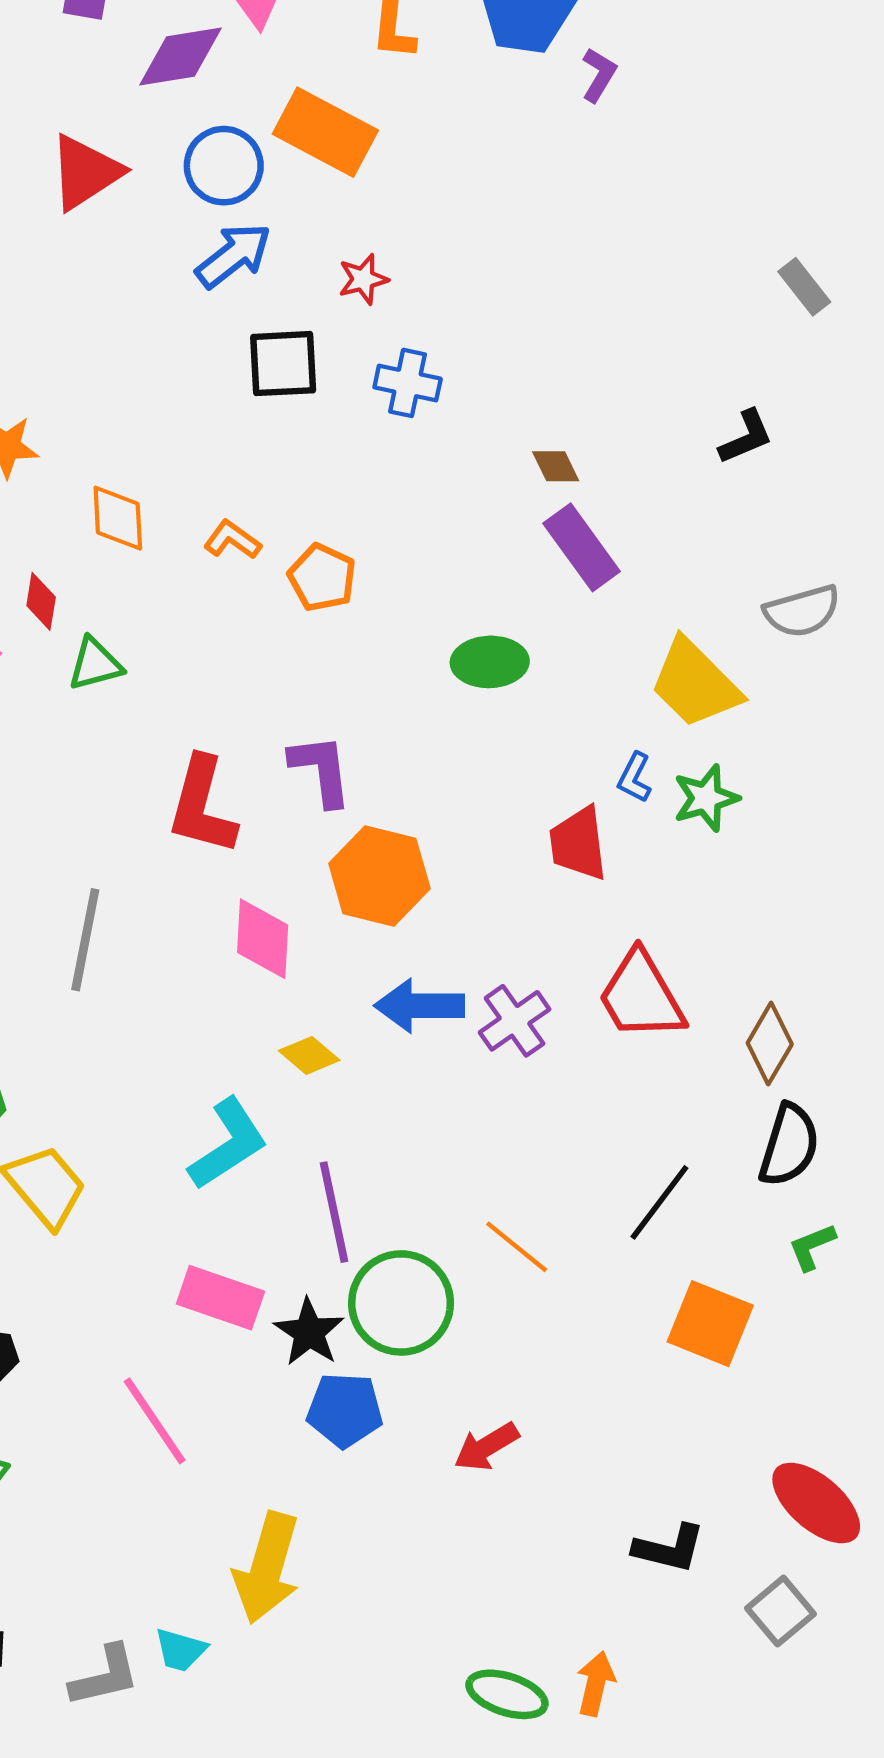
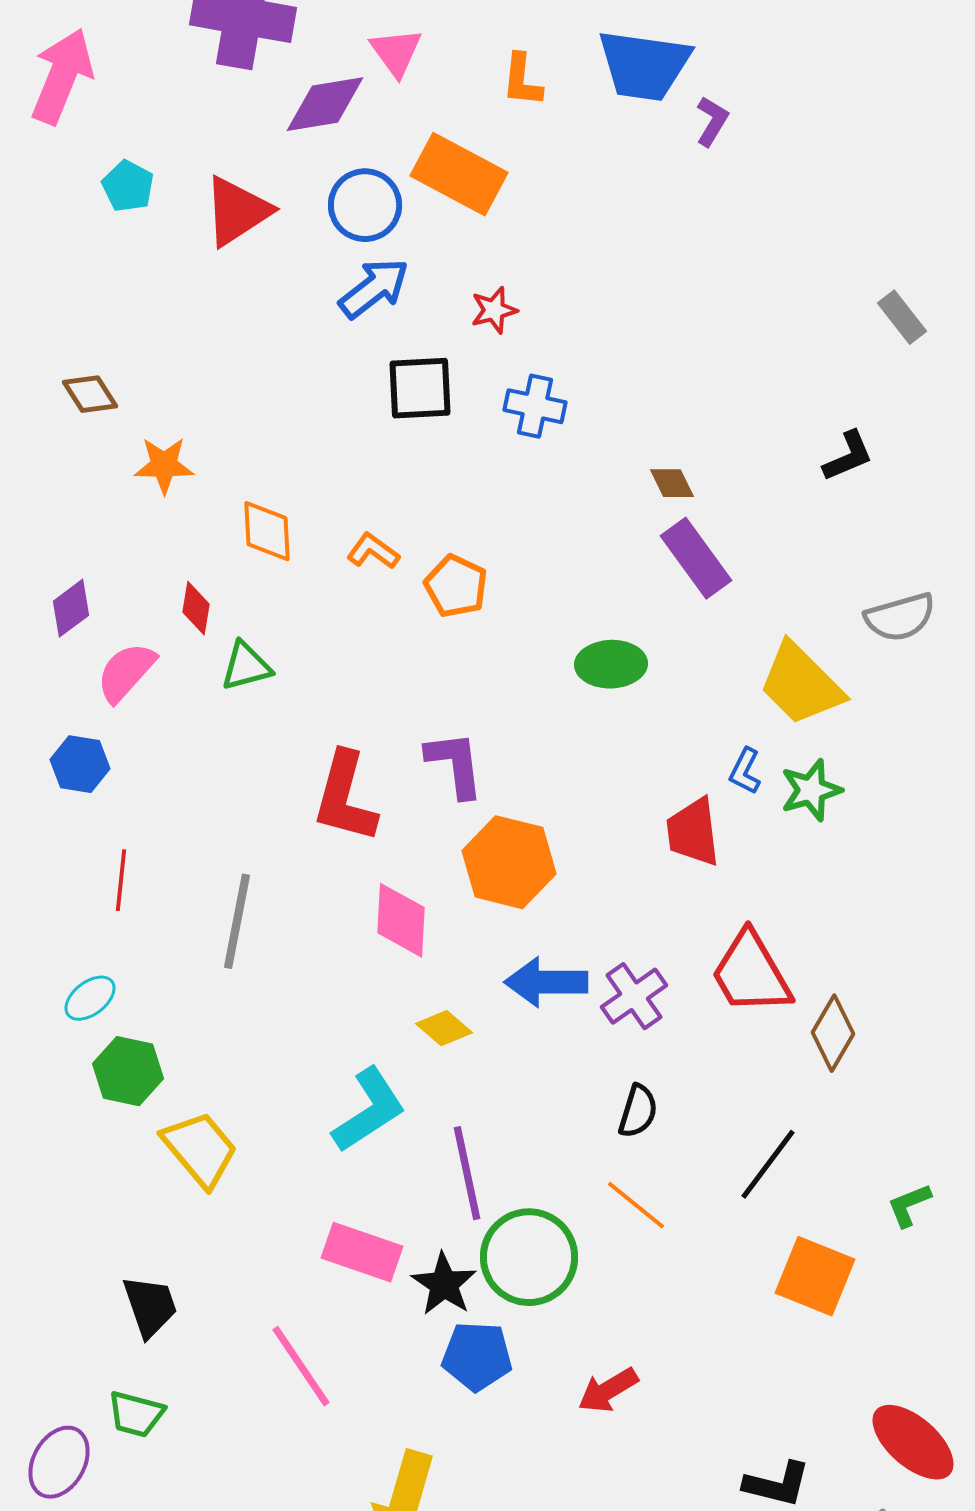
brown diamond: (770, 1044) -> (833, 1033), moved
black semicircle: (789, 1145) -> (638, 1111), moved, size x0.7

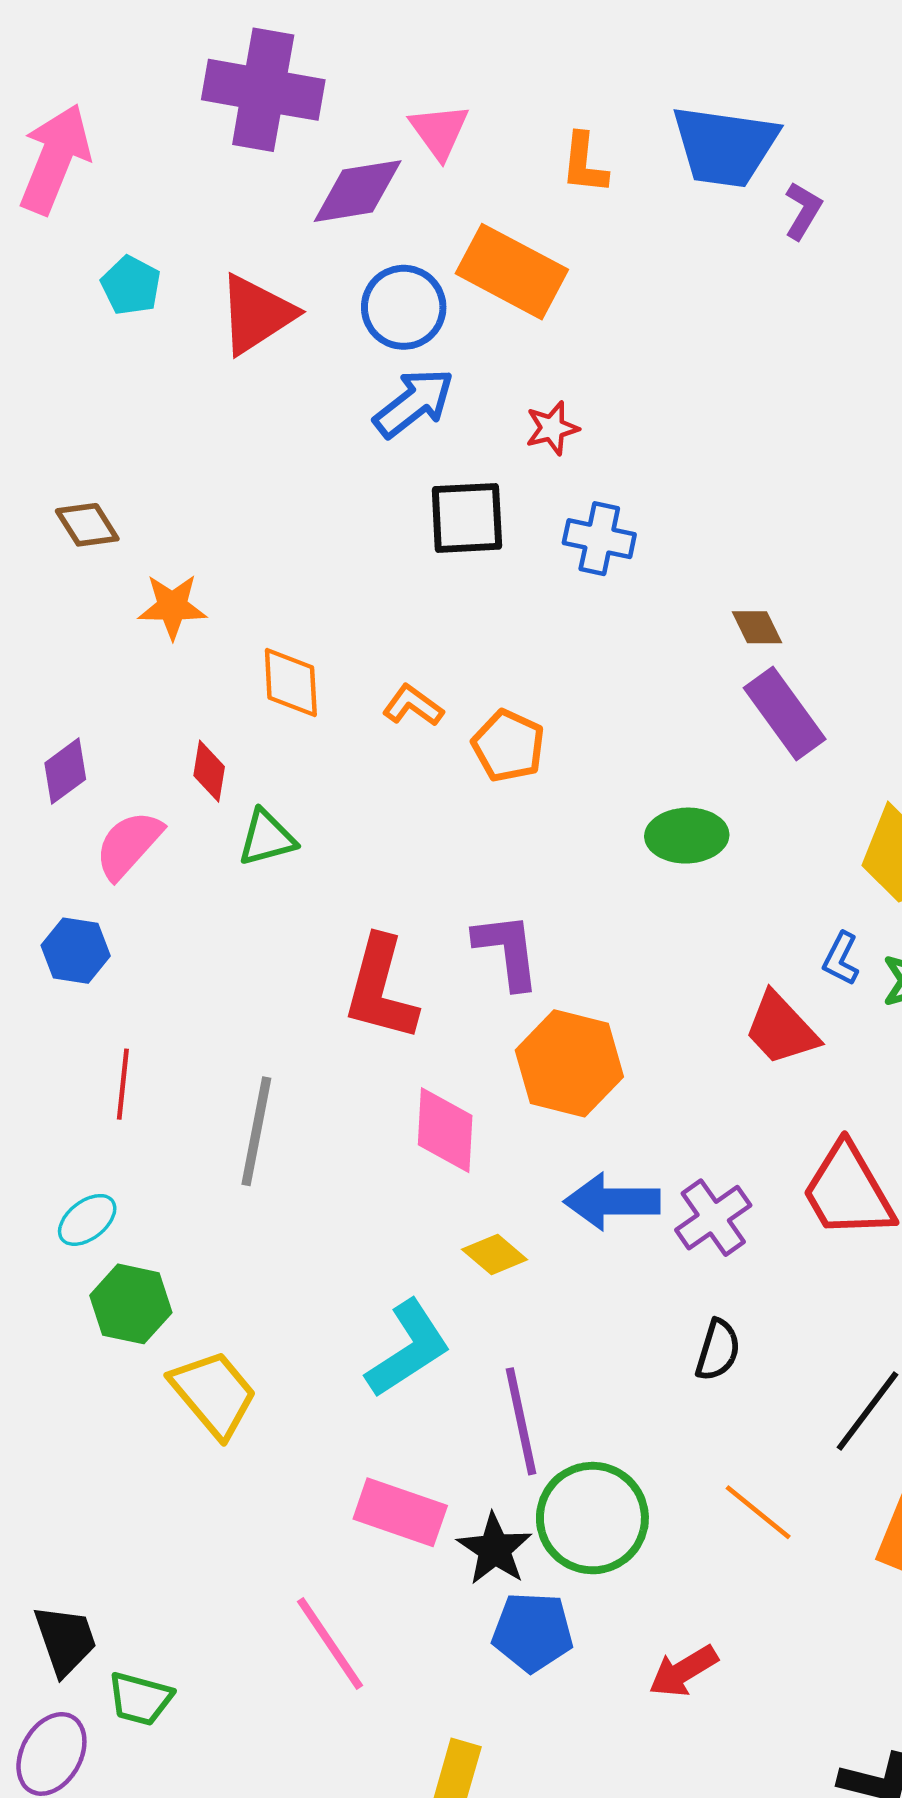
red trapezoid: (693, 832) -> (781, 1029), turned -36
orange line: (636, 1205) -> (758, 1512), moved
black trapezoid: (150, 1306) -> (65, 1640), moved

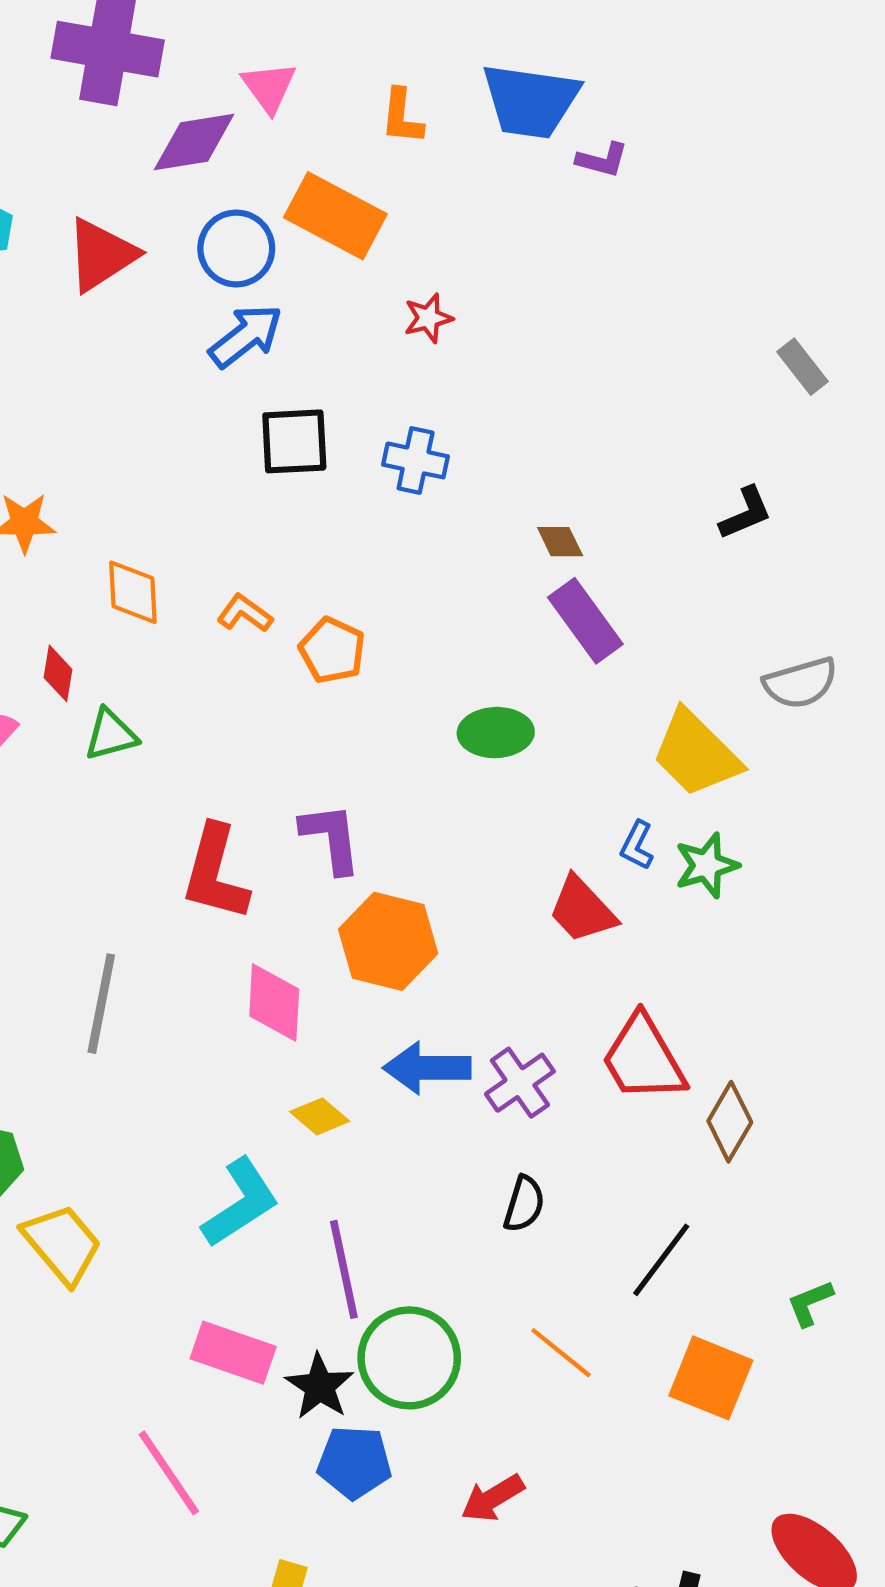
purple L-shape: (803, 211) -> (602, 160), turned 74
red star: (552, 428) -> (428, 318), moved

